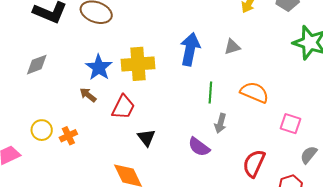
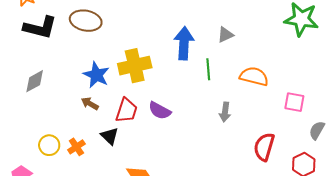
green line: (210, 93) -> (208, 69), moved
black triangle: (146, 138) -> (110, 136), moved
purple semicircle: (199, 147) -> (160, 111), moved

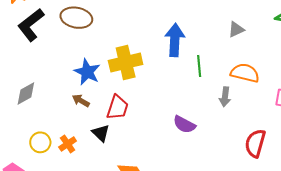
black L-shape: (40, 28) -> (31, 25), turned 128
gray triangle: (225, 35) -> (236, 30), moved
gray diamond: (35, 81) -> (26, 93), moved
purple semicircle: (160, 111) -> (184, 125), moved
gray arrow: (225, 112) -> (225, 97), moved

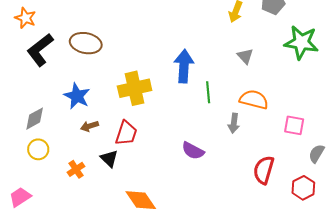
gray triangle: (236, 30) -> (245, 56), turned -48
blue star: (87, 72) -> (77, 96), moved
brown arrow: (81, 101) -> (90, 126), turned -48
yellow circle: (40, 142) -> (38, 149), moved

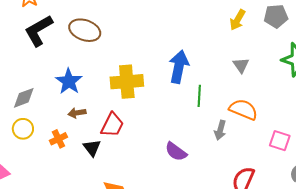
orange cross: (76, 169) -> (58, 139), moved

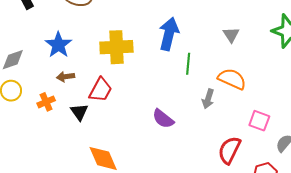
pink square: (280, 141) -> (259, 121), moved

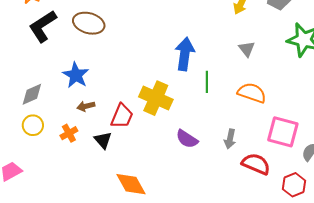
yellow cross: (116, 47) -> (156, 98), moved, turned 32
gray arrow: (208, 99) -> (230, 139), moved
pink square: (259, 121) -> (283, 132), size x1.5
red semicircle: (229, 150) -> (256, 164), turned 92

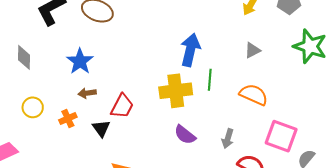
gray triangle: (247, 49) -> (253, 50), turned 36
gray diamond: (32, 94) -> (24, 57), moved, turned -70
yellow cross: (156, 98) -> (176, 91), moved, turned -36

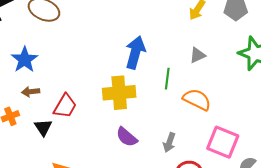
green line: (210, 80) -> (167, 79), moved

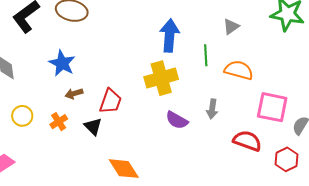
gray arrow: (169, 142) -> (212, 109), moved

